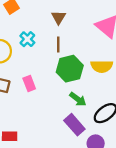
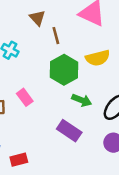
brown line: (58, 45) -> (56, 36), moved
purple rectangle: (74, 125) -> (69, 131), moved

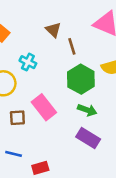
pink rectangle: (25, 97) -> (44, 107), size x1.5
green arrow: (82, 100) -> (87, 110), moved

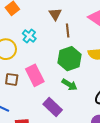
purple rectangle: (88, 138) -> (53, 107), moved

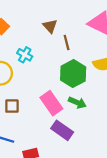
pink rectangle: (35, 75) -> (51, 103), moved

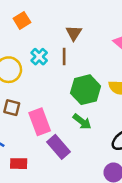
brown line: (67, 42) -> (64, 57), moved
pink rectangle: (51, 103) -> (40, 122), moved

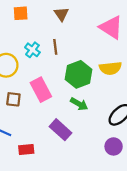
orange square: (22, 20) -> (21, 13), moved, turned 35
brown triangle: (74, 33) -> (61, 14), moved
pink rectangle: (40, 122) -> (41, 90), moved

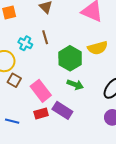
pink rectangle: (41, 90) -> (41, 91), moved
brown square: (13, 99) -> (14, 80), moved, turned 32
red rectangle: (26, 149) -> (41, 114), moved

